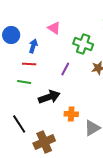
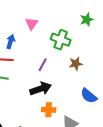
pink triangle: (54, 28) -> (32, 24), turned 32
black arrow: (49, 97) -> (41, 89), moved

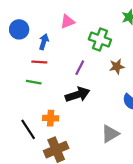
pink triangle: (32, 24) -> (67, 22), turned 32
orange cross: (49, 110) -> (51, 118), moved

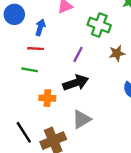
orange cross: (51, 118) -> (47, 98), moved
black line: (28, 129) -> (24, 132), moved
gray triangle: (110, 134) -> (82, 119), moved

